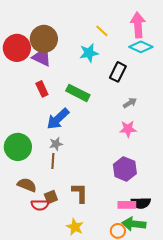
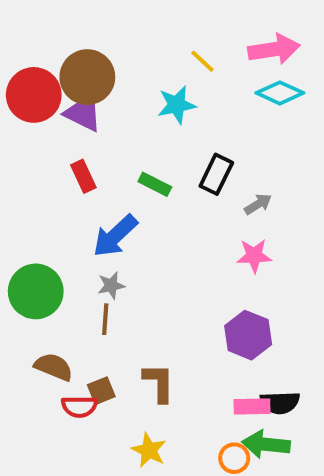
pink arrow: (138, 25) -> (274, 49), turned 85
black rectangle: (118, 72) -> (216, 174), moved
green rectangle: (78, 93) -> (155, 184), size x0.7

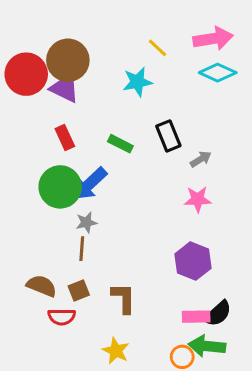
black rectangle: (216, 174) -> (168, 136), turned -48
green circle: (36, 291) -> (60, 187), moved
brown square: (101, 391) -> (79, 290), moved
black semicircle: (280, 403) -> (218, 314), turned -40

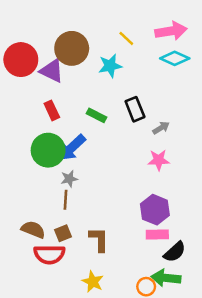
brown circle: (68, 60) -> (72, 48), moved
red semicircle: (62, 317) -> (49, 254), size x1.4
pink rectangle: (196, 317) -> (157, 235), moved

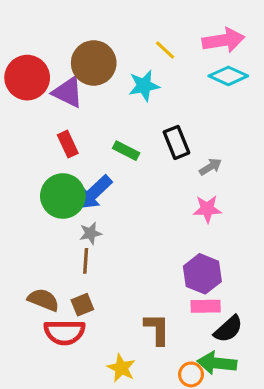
brown L-shape: (99, 239) -> (157, 329), moved

